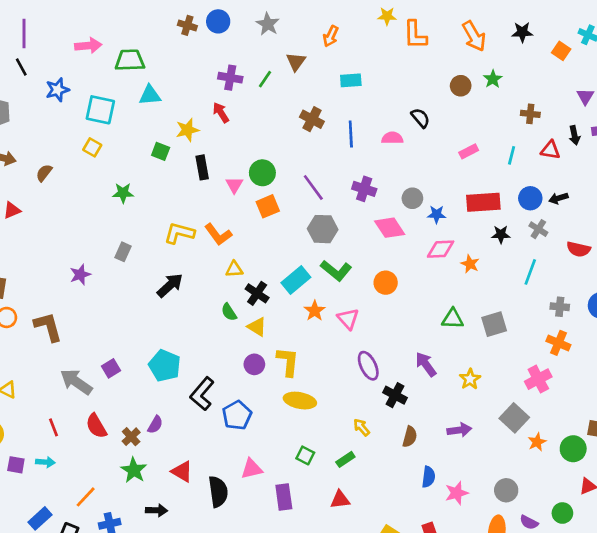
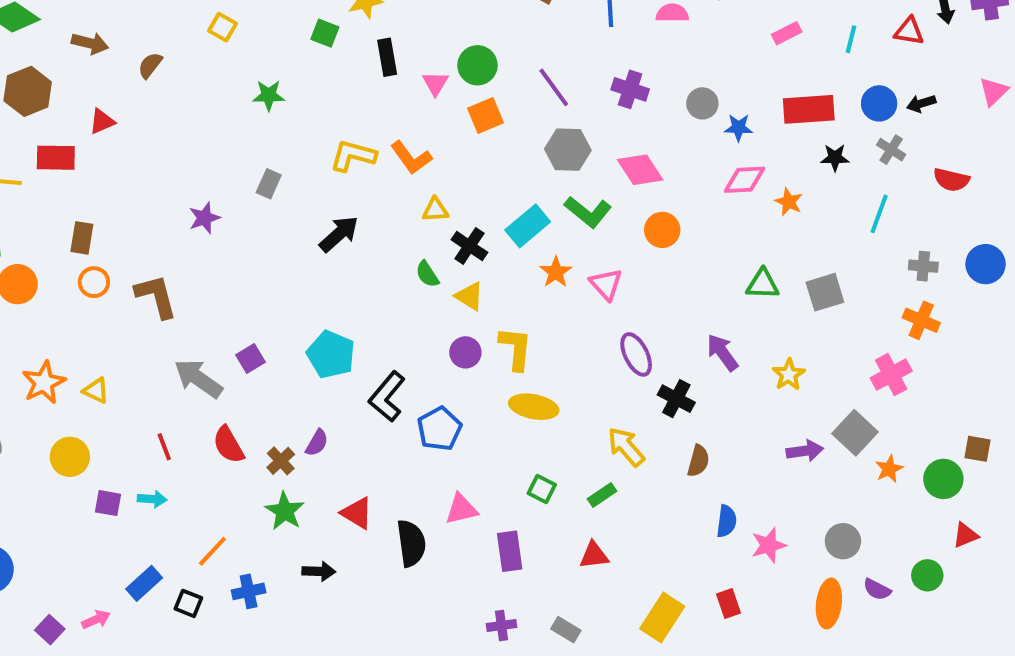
pink diamond: (390, 228) -> (640, 170), moved
yellow arrow: (362, 427) -> (626, 447), size x1.5
purple arrow: (459, 430) -> (805, 451), moved

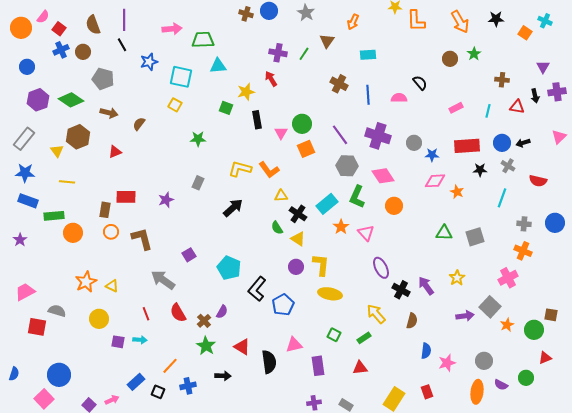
purple cross: (630, 89) -> (378, 136), size x1.4
red rectangle: (56, 158) -> (126, 197), moved
green L-shape: (588, 212) -> (357, 197), turned 75
purple arrow: (722, 352) -> (426, 286), moved
purple square: (251, 358) -> (189, 255), moved

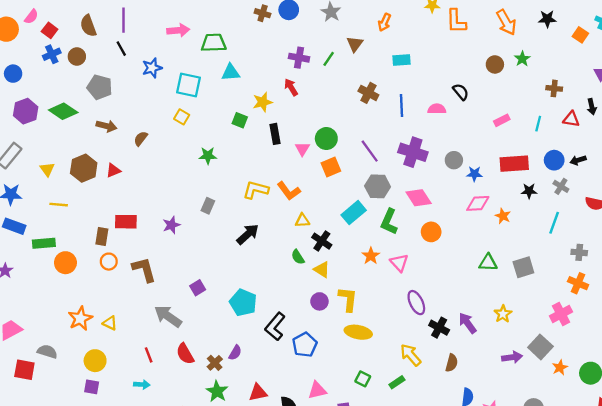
brown hexagon: (78, 137) -> (84, 168), moved
cyan rectangle: (327, 204) -> (354, 213), moved
purple square: (118, 342) -> (92, 387), moved
red triangle: (242, 347) -> (258, 393), turned -42

